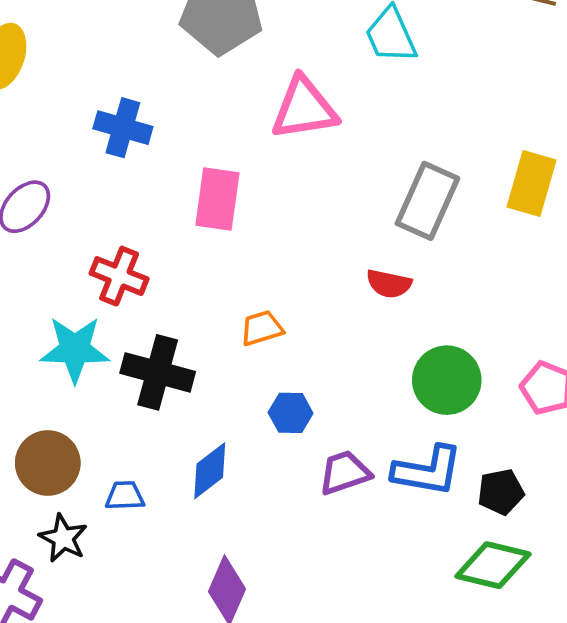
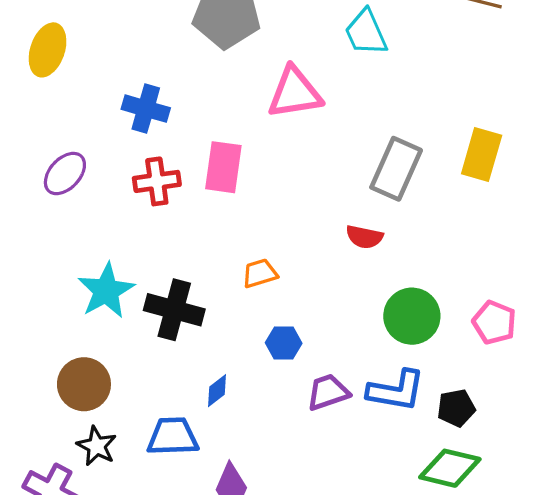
red cross: (119, 276) -> (157, 181), moved, turned -30
cyan star: (75, 349) -> (106, 291), turned -30
blue diamond: (210, 471) -> (217, 391), size x0.7
blue trapezoid: (125, 496) -> (173, 436), moved, size x1.6

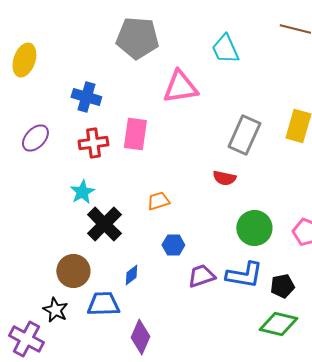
cyan star: (106, 291) -> (82, 192), moved, size x0.7
black cross: (174, 310) -> (104, 224), turned 30
brown circle: (84, 384) -> (73, 271), moved

